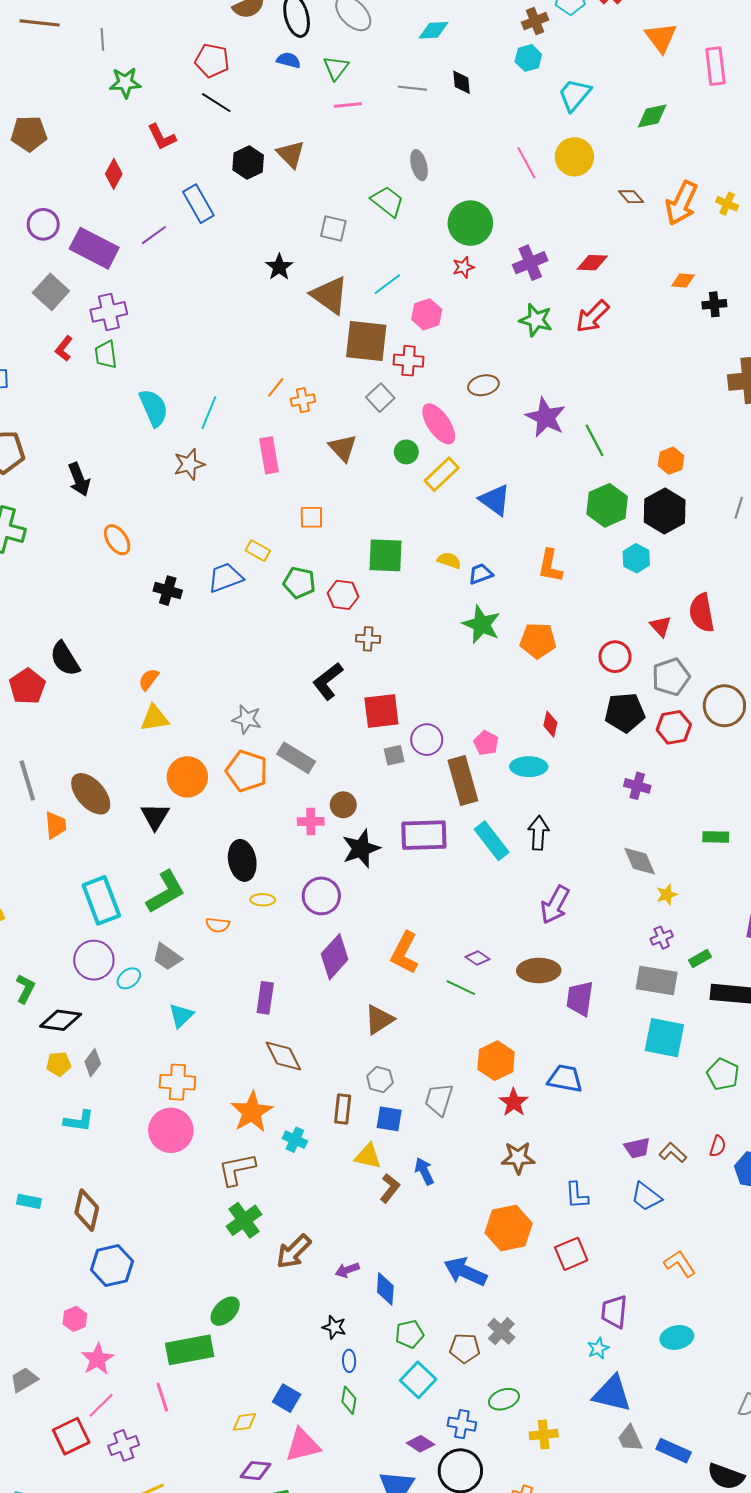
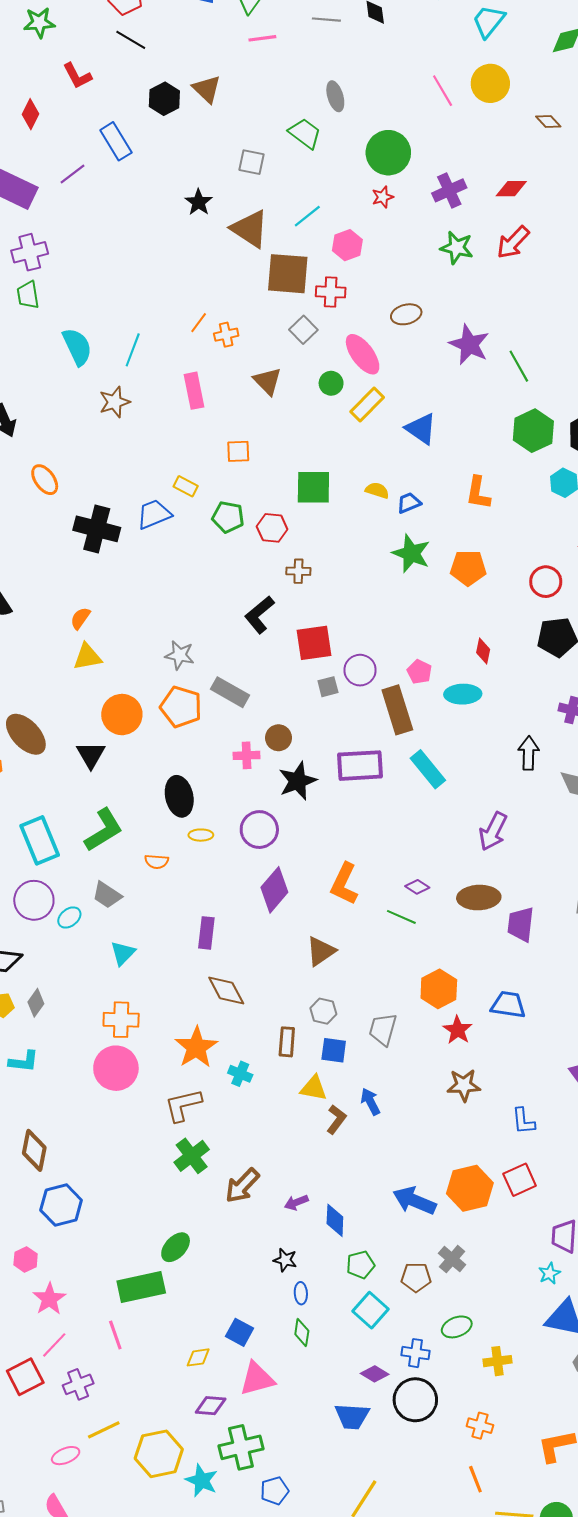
black cross: (168, 591) -> (97, 529), size x1.6
black arrow: (538, 833) -> (529, 753), moved
orange hexagon: (509, 1228) -> (470, 1188), moved

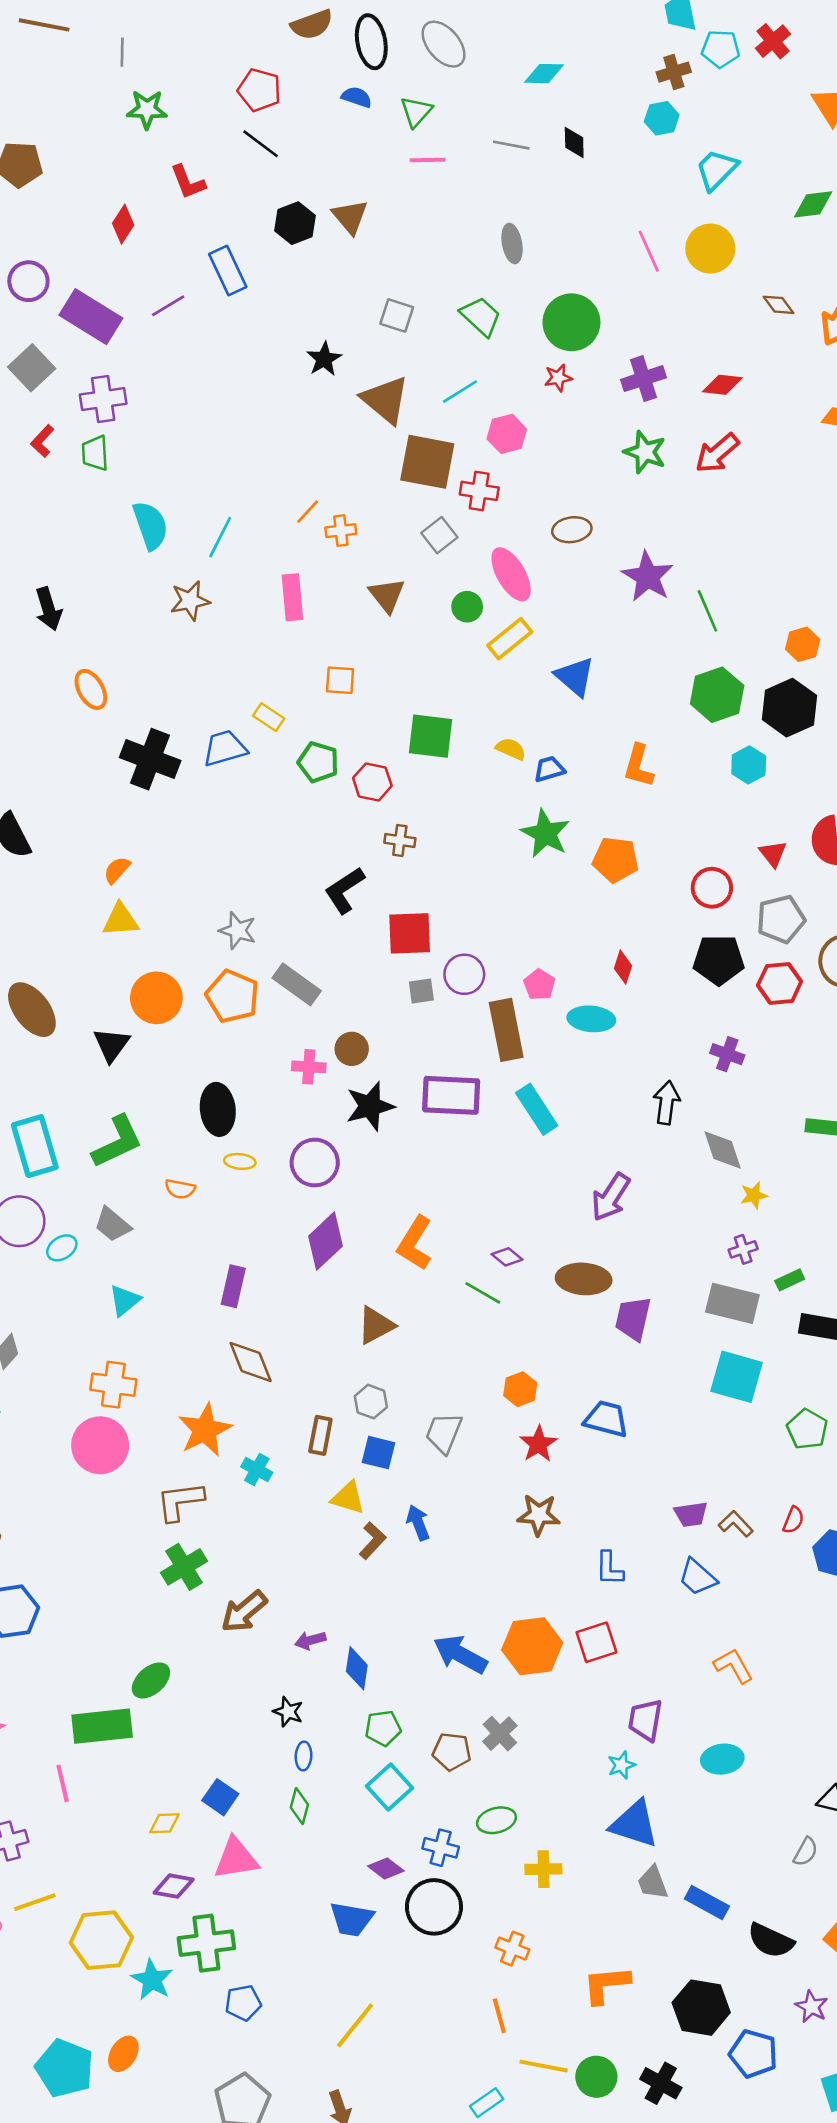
green trapezoid: (305, 133) -> (481, 316), moved
orange hexagon: (439, 989) -> (520, 1389), size x0.7

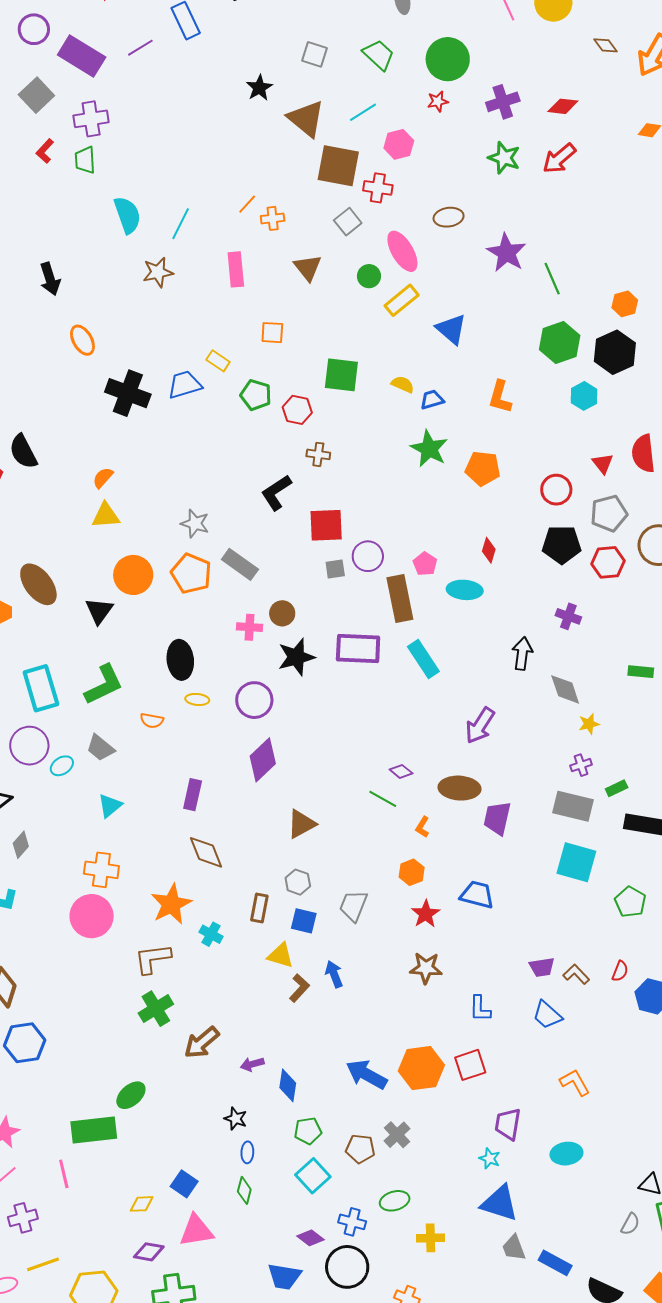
orange L-shape: (415, 1243) -> (422, 827), moved, size x0.5
cyan star: (621, 1765) -> (490, 1158), turned -30

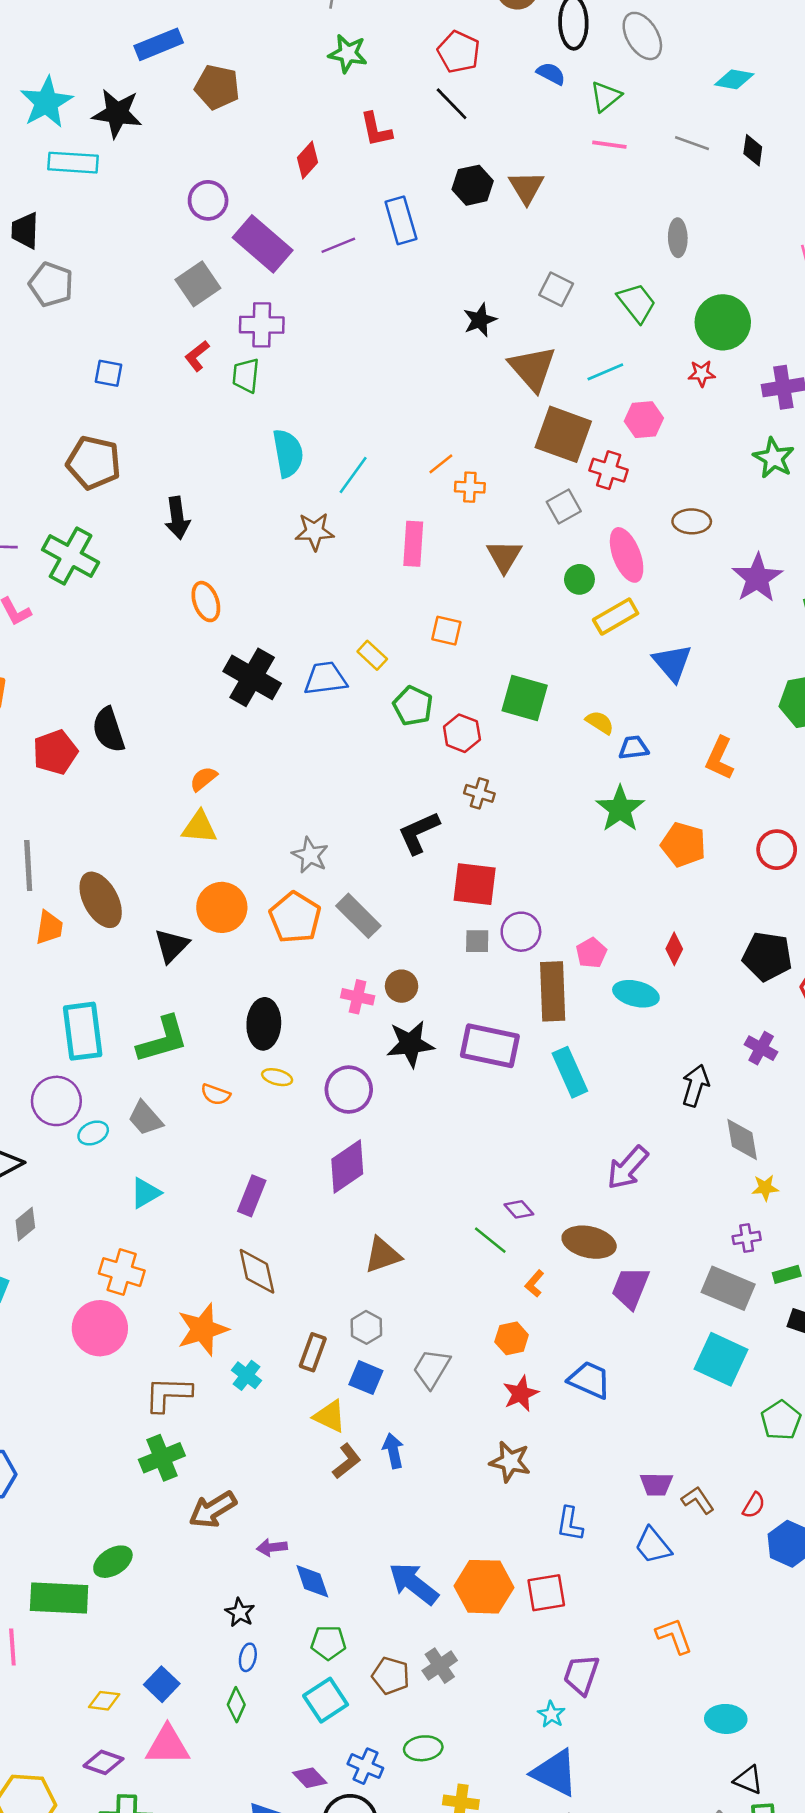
red circle: (556, 490) -> (777, 850), moved
blue diamond: (288, 1085) -> (312, 1581), turned -36
cyan ellipse: (566, 1154) -> (726, 1719), moved

